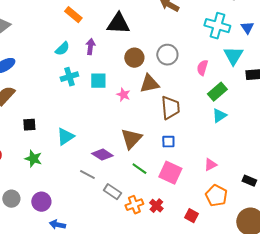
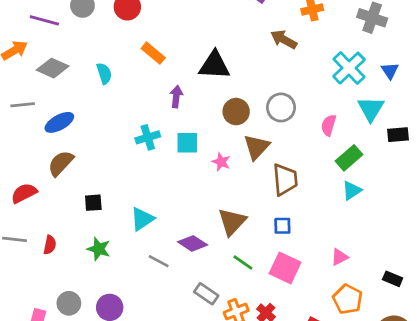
cyan cross: (217, 26) -> (349, 68), turned 30
cyan semicircle: (62, 49) -> (104, 73), moved, turned -63
brown triangle: (149, 84) -> (257, 147), turned -35
gray line: (87, 175) -> (159, 261), moved

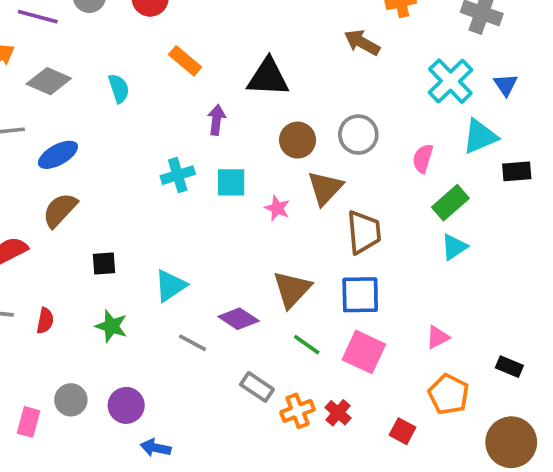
cyan triangle: (371, 109) -> (480, 136), turned 36
blue square: (282, 226) -> (360, 295), size x1.6

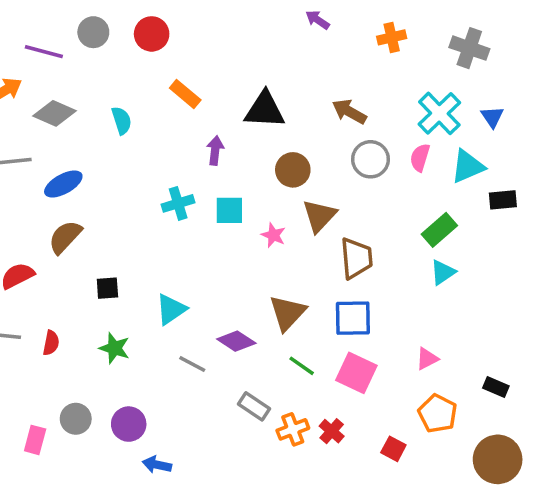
brown arrow: (362, 42) -> (349, 112), moved
gray circle: (358, 135) -> (370, 159), moved
pink semicircle: (423, 158) -> (420, 158), moved

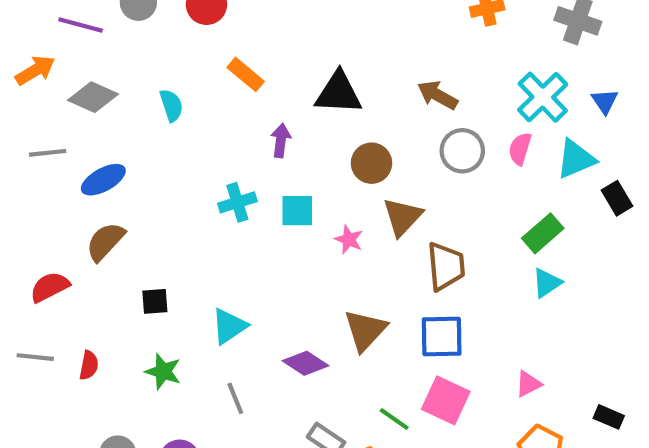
black rectangle: (503, 200) -> (617, 198), turned 64
gray line: (192, 364) -> (235, 398), moved, turned 40
green line: (302, 366) -> (394, 419), moved

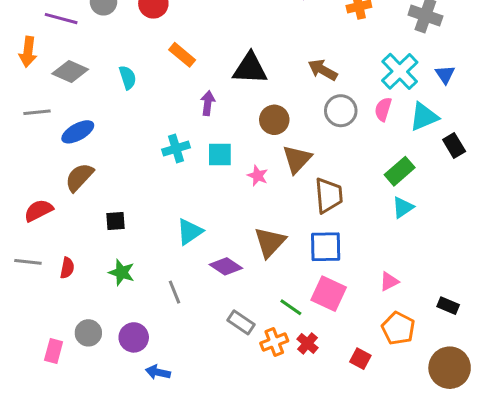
orange arrow: (35, 70) -> (28, 52), turned 128
cyan triangle: (229, 326) -> (190, 232), moved

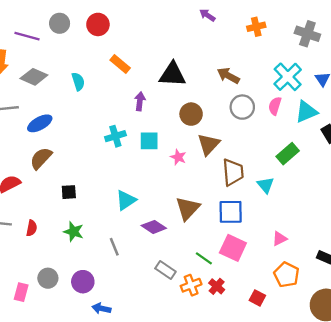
cyan triangle: (403, 207) -> (266, 185), moved, turned -36

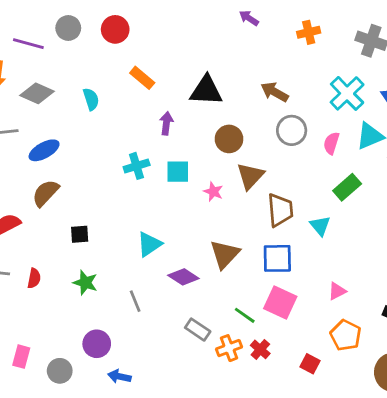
pink semicircle: (275, 106) -> (331, 143), moved
gray circle: (48, 278) -> (60, 371), moved

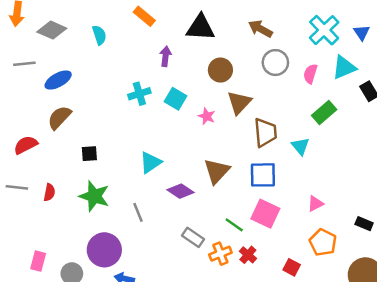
cyan square: (178, 172) -> (175, 99), turned 30
green star: (85, 283) -> (94, 196), size x1.4
purple circle: (97, 344) -> (104, 250), size x1.4

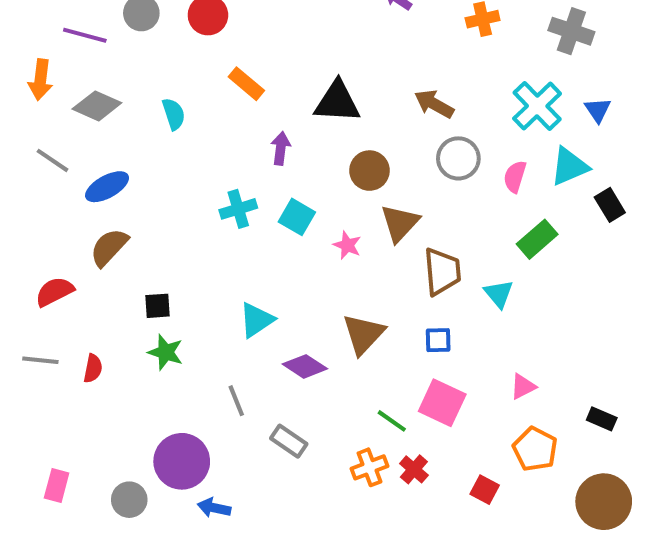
gray line: (24, 64) -> (53, 160), turned 40
blue square: (263, 175) -> (438, 340), size x0.6
green star: (94, 196) -> (166, 352), moved, size x0.7
gray rectangle: (193, 237) -> (289, 441), moved
pink rectangle: (38, 261) -> (57, 486), moved

